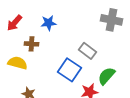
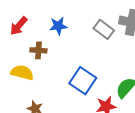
gray rectangle: (88, 51) -> (104, 29), moved

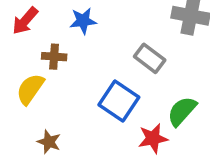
gray rectangle: (104, 29) -> (150, 58), moved
yellow semicircle: (22, 72) -> (30, 89), turned -70

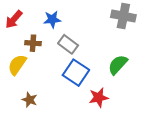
gray rectangle: (150, 58) -> (68, 44), moved
green semicircle: (182, 111) -> (118, 65), moved

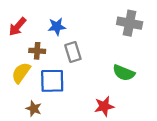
gray rectangle: (68, 44) -> (73, 52), turned 36
green semicircle: (118, 65) -> (124, 73), turned -110
blue square: (76, 73) -> (52, 81), moved, turned -35

